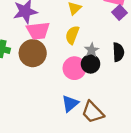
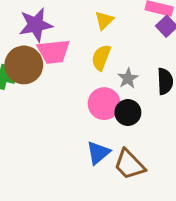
brown circle: (33, 53) -> (24, 65), moved
black circle: (91, 64) -> (128, 113), moved

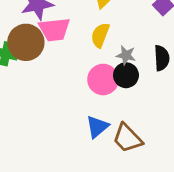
gray star: (128, 78) -> (126, 55), turned -30
black circle: (128, 113) -> (126, 75), moved

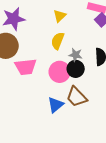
pink trapezoid: (54, 29) -> (26, 67), moved
brown trapezoid: (127, 138) -> (77, 97), moved

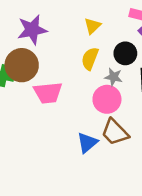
black circle: (76, 69) -> (125, 53), moved
pink circle: (60, 72) -> (107, 99), moved

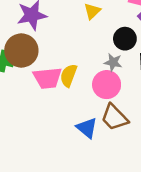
yellow semicircle: (90, 59) -> (69, 75), moved
blue triangle: (87, 143) -> (87, 128), turned -40

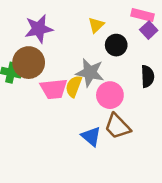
black circle: (125, 39) -> (116, 45), moved
gray star: (113, 62) -> (90, 73), moved, size x1.6

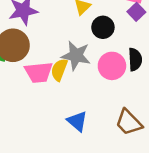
pink circle: (110, 95) -> (112, 66), moved
brown trapezoid: (117, 126) -> (129, 122), moved

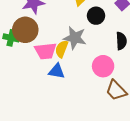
pink circle: (112, 66) -> (103, 66), moved
blue triangle: (77, 121) -> (57, 71), moved, turned -30

